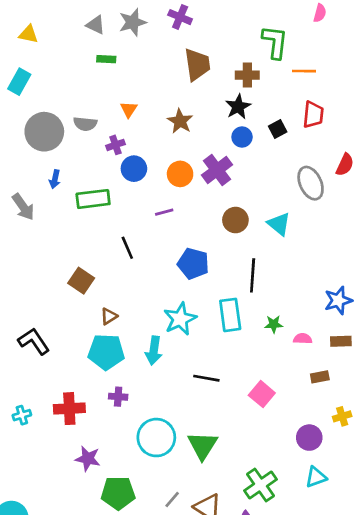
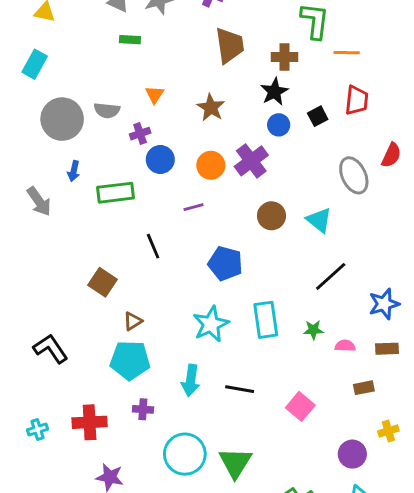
black line: (253, 275) -> (331, 276), moved, turned 44
cyan arrow: (154, 351) -> (191, 380), moved

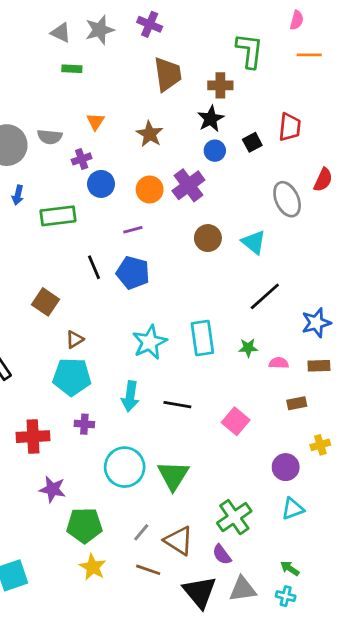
orange line: (347, 53) -> (309, 55), moved
blue pentagon: (225, 263) -> (133, 273), moved

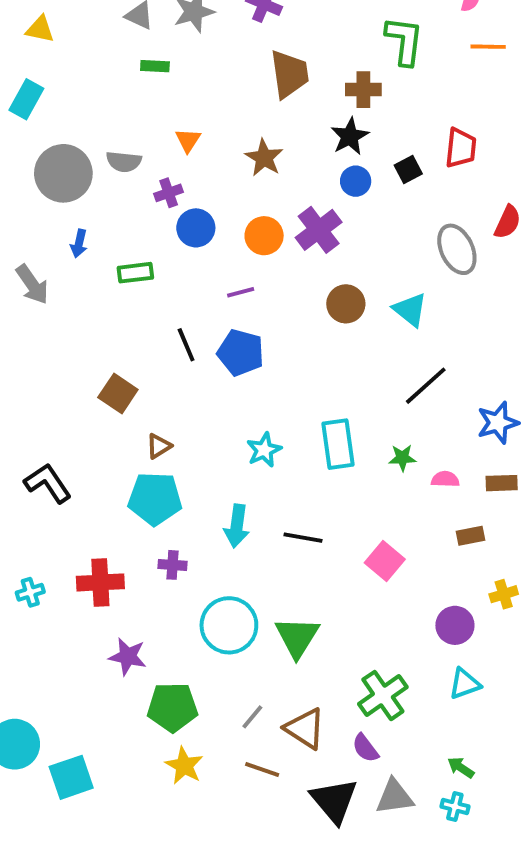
green rectangle: (58, 216) -> (135, 273), size x0.7
cyan star: (150, 342) -> (264, 450), size x0.7

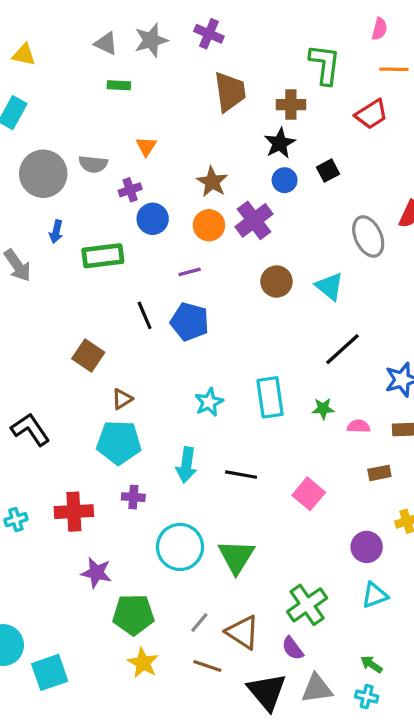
red trapezoid: (461, 148) -> (371, 114), moved, turned 52
brown star: (264, 158) -> (212, 182), moved
green rectangle: (135, 273) -> (103, 256), size x1.4

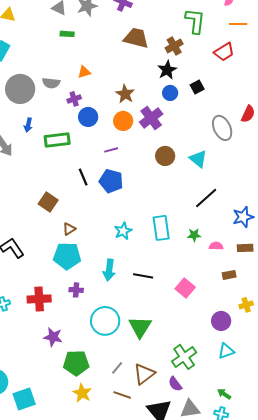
brown trapezoid: (230, 92) -> (136, 38), turned -68
brown cross: (291, 105) -> (174, 46), turned -30
orange triangle: (146, 146) -> (84, 72), turned 40
brown triangle: (243, 632) -> (144, 374), turned 50

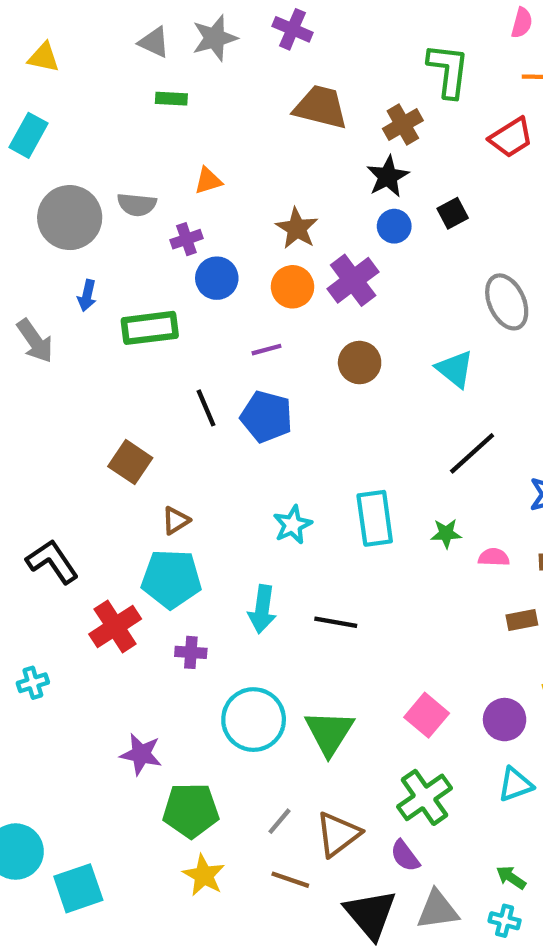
brown circle: (165, 156) -> (360, 363), moved
pink square: (185, 288) -> (427, 715), moved
red cross: (39, 299) -> (115, 626), moved, turned -30

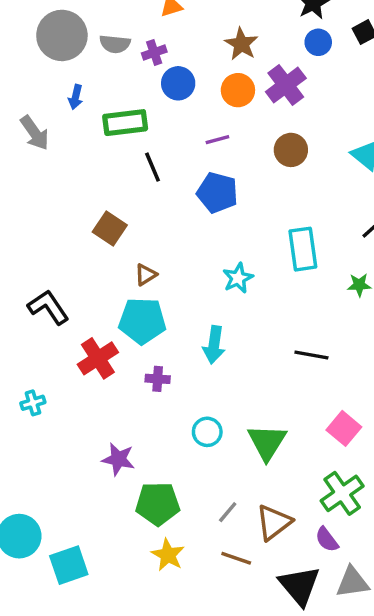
gray semicircle: (137, 205) -> (115, 44), moved
black line: (206, 408) -> (153, 167), moved
cyan rectangle: (375, 518) -> (303, 249), moved
black line: (336, 622) -> (311, 355), moved
cyan circle: (254, 720) -> (207, 432), size x0.6

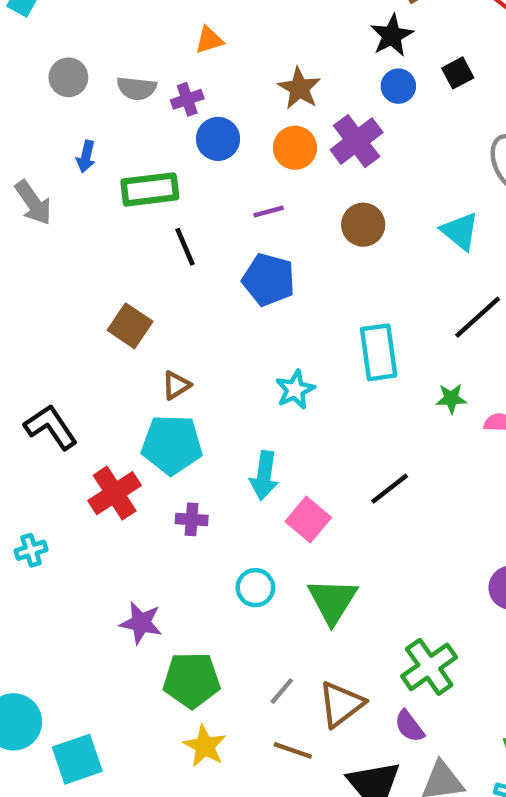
gray circle: (62, 35) -> (68, 77), size x0.6
black line: (311, 355) -> (390, 489), turned -48
pink square: (344, 428) -> (308, 519), moved

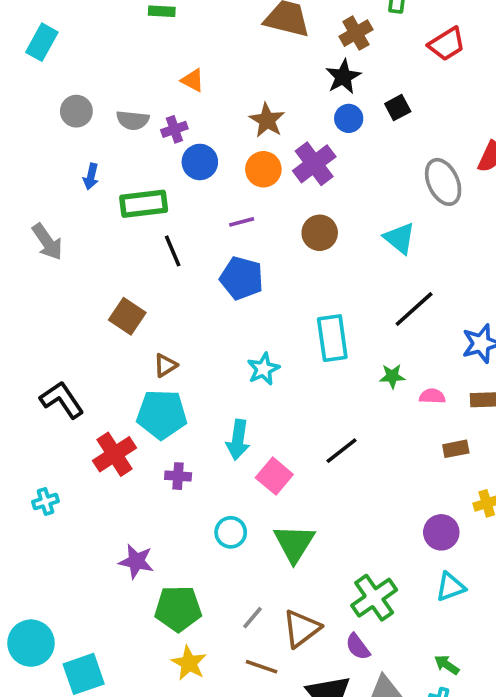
orange triangle: (209, 40) -> (193, 80), turned 45
gray arrow: (33, 203) -> (47, 242), moved

